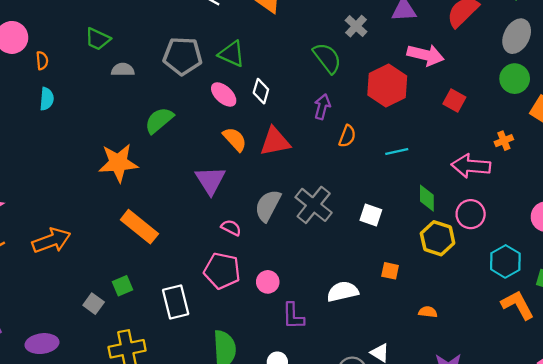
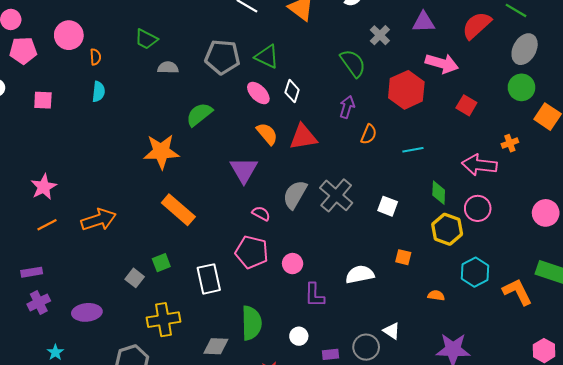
cyan hexagon: (505, 261) -> (475, 272), moved

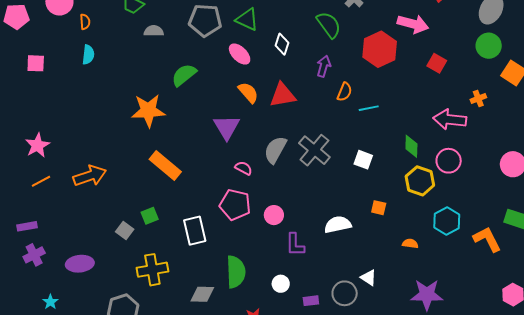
white diamond: (292, 91) -> (282, 44), moved
cyan line: (413, 150) -> (369, 108), moved

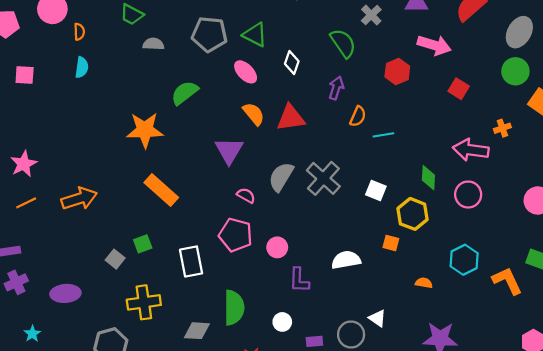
red hexagon: (380, 49) -> (397, 72), size x0.7
yellow hexagon: (420, 181) -> (413, 214), moved

